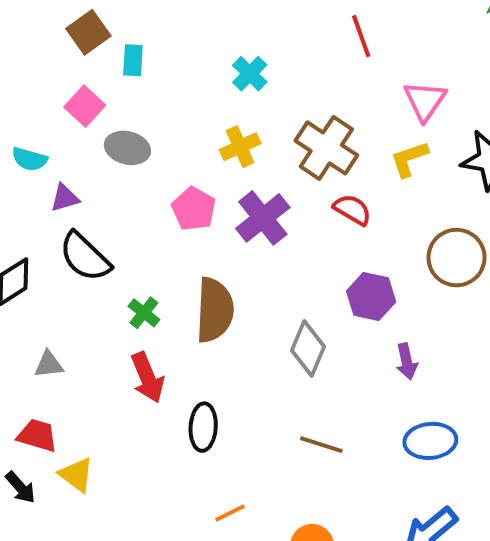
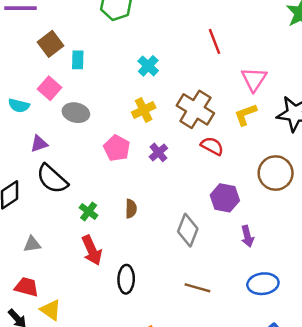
cyan semicircle: (30, 159) -> (19, 106), moved
purple cross: (263, 218) -> (158, 152), size x0.6
brown semicircle: (215, 310) -> (131, 209), size x0.5

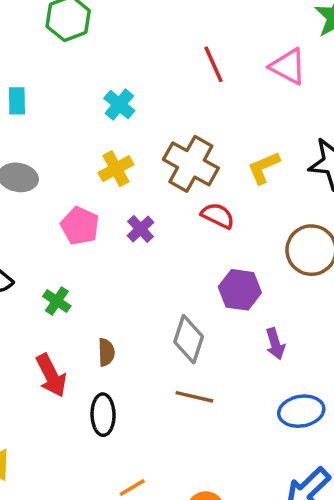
pink triangle: (254, 79) -> (288, 66), moved, turned -32
brown semicircle: (131, 209) -> (106, 352), moved
green cross: (89, 211) -> (57, 301), moved
brown line: (197, 288) -> (194, 397), moved

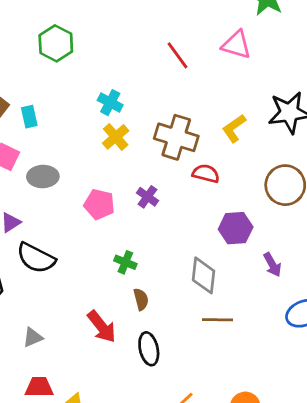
yellow cross: (116, 169) -> (116, 137), moved
green cross: (57, 301) -> (125, 262), moved

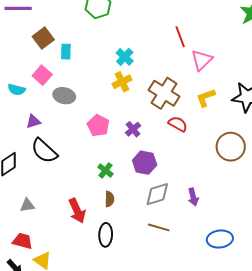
pink triangle: (236, 45) -> (202, 60), moved, turned 45
purple hexagon: (236, 228) -> (145, 163), moved
purple arrow: (272, 265) -> (193, 197), moved
gray diamond: (204, 275) -> (157, 194), turned 52

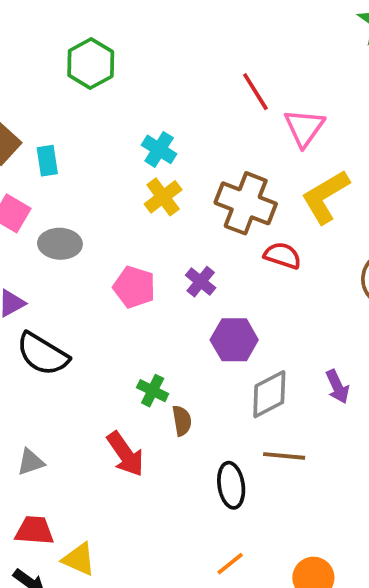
yellow L-shape: (206, 98) -> (325, 197), size x1.4
green cross: (105, 170) -> (153, 391), moved
black ellipse: (106, 235) -> (231, 485), moved

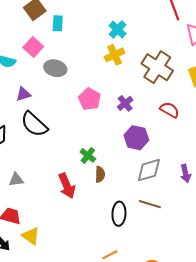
red semicircle: (283, 256) -> (170, 110), moved

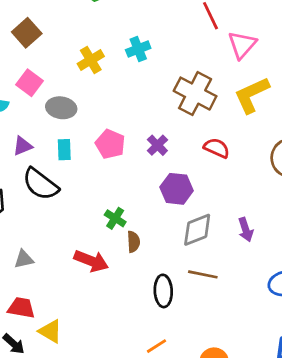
cyan rectangle: (58, 23) -> (64, 150), moved
cyan cross: (118, 29) -> (138, 49), turned 30
yellow cross: (115, 55) -> (91, 60), moved
red arrow: (67, 186) -> (91, 261), turned -40

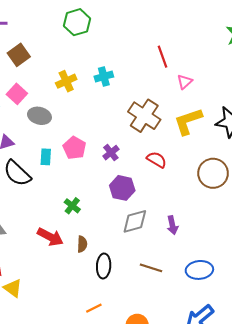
pink triangle: (242, 45) -> (185, 82), size x0.7
cyan rectangle: (64, 150) -> (46, 157), moved
brown semicircle: (133, 242) -> (82, 244), moved
brown line: (203, 274) -> (151, 268), moved

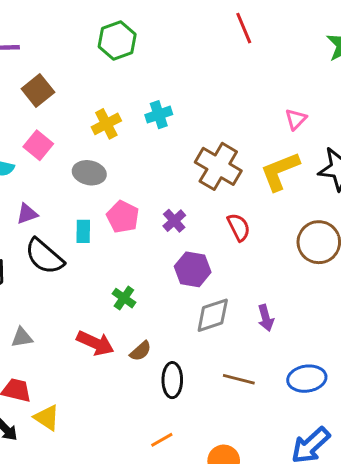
red line: (163, 57) -> (244, 28), moved
pink triangle: (185, 82) -> (296, 119), moved
gray ellipse: (39, 116) -> (89, 173), moved
red semicircle: (157, 160) -> (239, 227), turned 36
brown semicircle: (82, 244) -> (141, 351), turned 49

